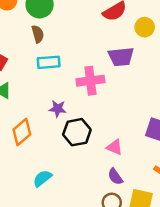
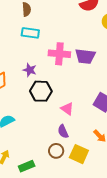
purple trapezoid: (121, 57) -> (85, 56), moved

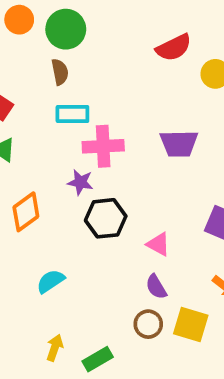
pink cross: (59, 54) -> (103, 146), moved

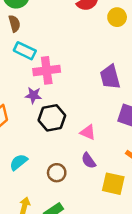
cyan rectangle: (72, 114) -> (25, 51), turned 30
purple trapezoid: (179, 144) -> (110, 77), moved, turned 80
brown circle: (148, 324) -> (57, 173), moved

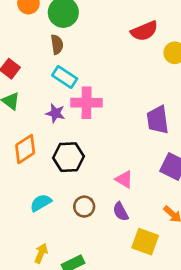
purple star: (33, 95) -> (55, 113), moved
black hexagon: (52, 118) -> (68, 157), moved
brown circle: (57, 173) -> (84, 207), moved

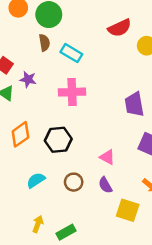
cyan rectangle: (65, 77) -> (71, 53), moved
purple star: (55, 113) -> (28, 79), moved

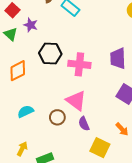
pink cross: (72, 92) -> (79, 64), moved
black hexagon: (58, 140) -> (50, 54), moved
pink triangle: (107, 157) -> (76, 101), moved, size x1.5

